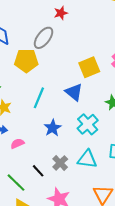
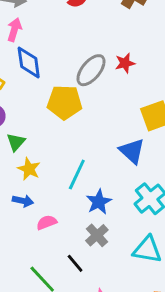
red star: (61, 13) -> (125, 63), moved
cyan line: (39, 98) -> (77, 174), moved
gray cross: (60, 163) -> (97, 235), moved

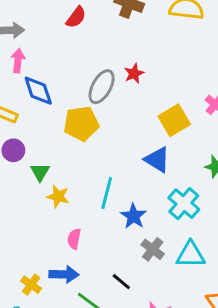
blue arrow: (23, 201) -> (64, 274), moved, size x1.4
pink semicircle: (47, 222) -> (74, 239), moved, turned -48
gray cross: (97, 235) -> (153, 249), moved

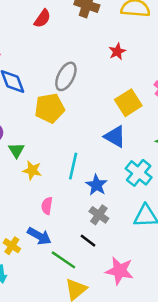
red star: (134, 74) -> (117, 52), moved
gray cross: (153, 249) -> (99, 215), moved
blue arrow: (64, 274) -> (39, 236), turned 30

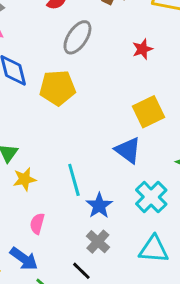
gray ellipse: (66, 76) -> (77, 37), moved
yellow pentagon: (50, 108) -> (57, 88), moved
cyan line: (73, 166) -> (74, 180), turned -35
yellow star: (32, 170) -> (24, 179), turned -30

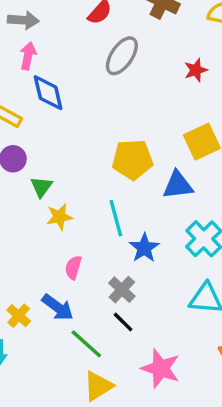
yellow pentagon: (57, 88) -> (132, 160), moved
blue triangle: (128, 150) -> (178, 185), turned -44
gray cross: (98, 242) -> (122, 290), moved

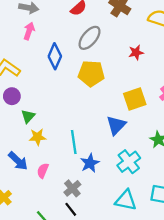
blue diamond: (48, 93) -> (55, 56), moved, turned 30
yellow pentagon: (132, 160) -> (91, 73), moved
blue triangle: (178, 185) -> (116, 125), turned -45
blue arrow: (58, 307) -> (18, 161), moved

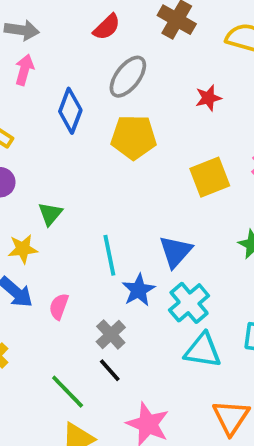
green triangle: (28, 116) -> (50, 214), moved
blue triangle: (116, 125) -> (175, 252), moved
yellow star: (38, 137) -> (23, 249), moved
cyan cross: (129, 162) -> (189, 303), moved

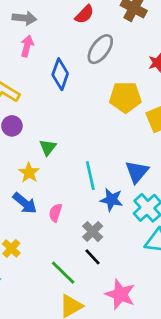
yellow pentagon: (134, 137) -> (125, 97), moved
yellow star: (23, 249) -> (29, 173), turned -30
blue star: (139, 290) -> (111, 200), turned -30

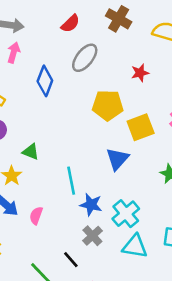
green triangle: (48, 147) -> (31, 152), turned -48
blue triangle: (137, 172) -> (117, 159), moved
gray cross: (93, 232) -> (92, 236), moved

